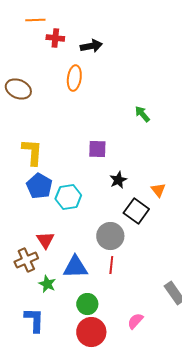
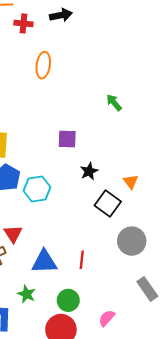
black arrow: (91, 46) -> (61, 15), moved
gray circle: (110, 236) -> (132, 241), moved
green star: (47, 284) -> (27, 294), moved
green circle: (87, 304) -> (68, 300), moved

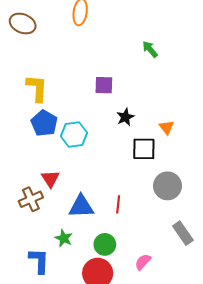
black square: (108, 204) -> (144, 149), turned -35

